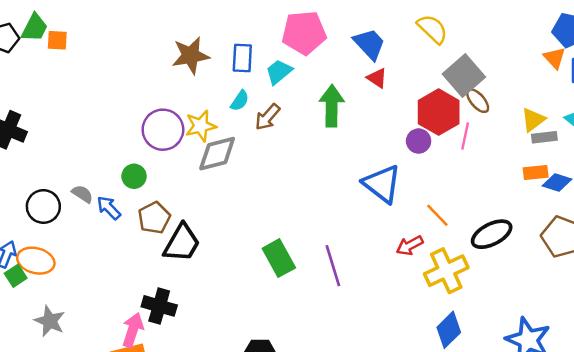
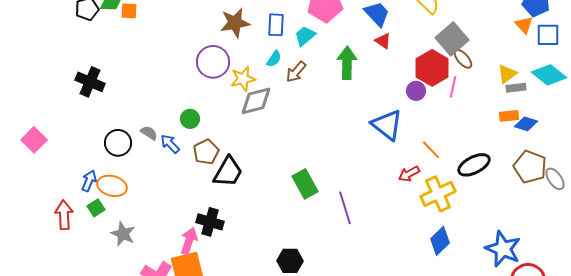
purple circle: (163, 130) -> (213, 62), moved
purple line: (333, 266) -> (345, 208), moved
green square: (16, 276) -> (96, 208), moved

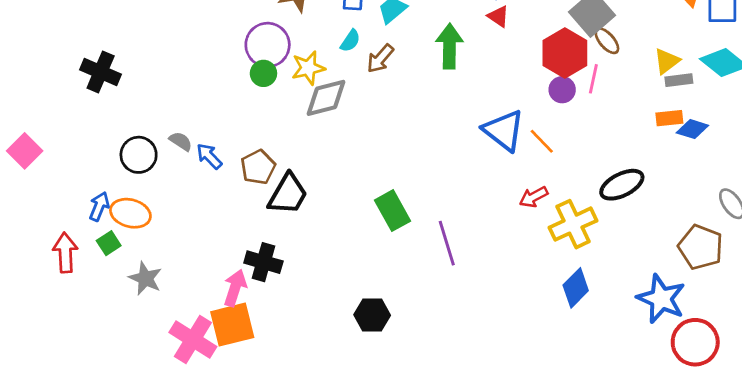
purple circle: (416, 91) -> (562, 90), moved
green circle: (190, 119) -> (263, 73), moved
orange line: (431, 150) -> (542, 141), moved
brown pentagon: (530, 167) -> (701, 247), moved

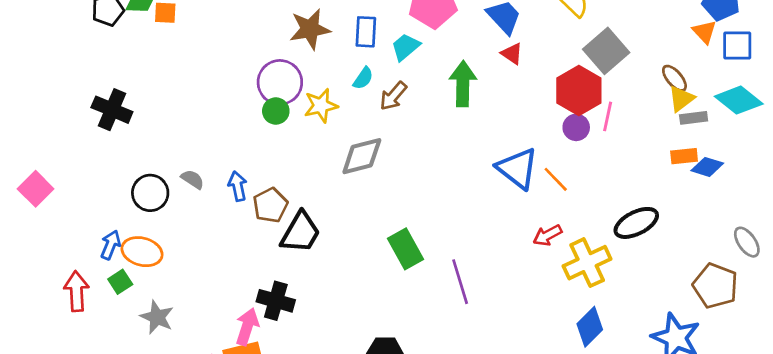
brown ellipse: (607, 41) -> (674, 78), moved
gray diamond: (326, 98) -> (362, 156), moved
blue arrow: (209, 156) -> (238, 186), moved, turned 32

